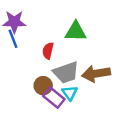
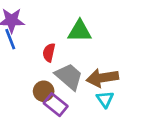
gray trapezoid: (66, 72) -> (69, 77), turned -120
cyan triangle: (70, 93) -> (105, 99), moved

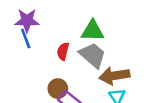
gray trapezoid: (69, 77) -> (93, 55), moved

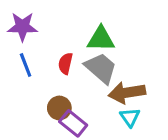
blue line: (26, 38) -> (26, 65), moved

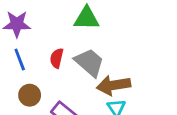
green triangle: (101, 39) -> (87, 18), moved
brown circle: (59, 108) -> (30, 95), moved

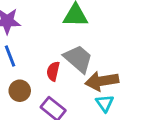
red semicircle: (57, 58) -> (53, 71), moved

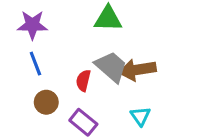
brown arrow: (102, 81) -> (137, 70), moved

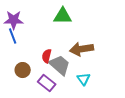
blue line: (35, 64) -> (13, 36), moved
gray trapezoid: (111, 67) -> (60, 65), moved

